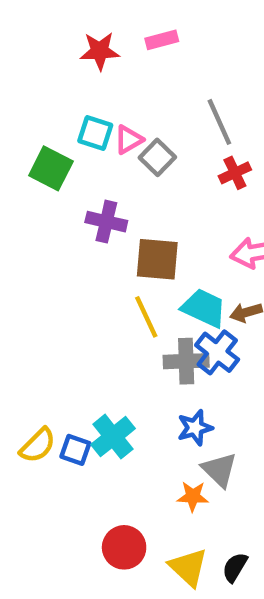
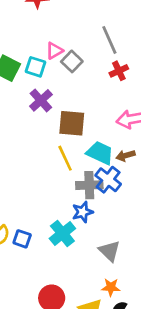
cyan square: (95, 133) -> (36, 67), moved
purple cross: (106, 222) -> (41, 100), turned 35
blue star: (195, 428) -> (83, 212), moved
cyan cross: (113, 437) -> (62, 233), moved
orange star: (193, 496) -> (111, 287), moved

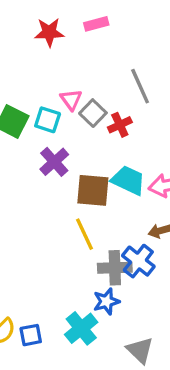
pink triangle: (54, 51) -> (71, 100), turned -36
red cross: (119, 71) -> (120, 125), moved
cyan trapezoid: (100, 153) -> (128, 180), moved
blue square: (22, 239) -> (31, 335), turned -30

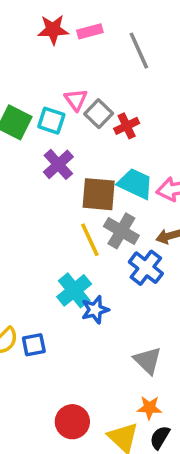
pink rectangle: (96, 24) -> (90, 31), moved
gray line: (140, 86) -> (139, 51), moved
gray cross: (115, 268) -> (121, 231), moved, turned 32
blue star: (106, 301) -> (95, 310), moved
cyan cross: (81, 328) -> (74, 290), moved

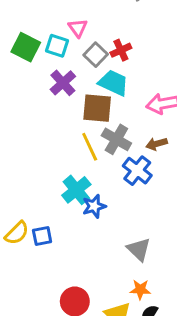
gray square: (99, 114) -> (96, 55), moved
cyan trapezoid: (135, 184) -> (113, 83), moved

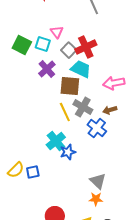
red cross: (121, 50) -> (86, 47), size x1.5
orange star: (140, 290) -> (96, 199), moved

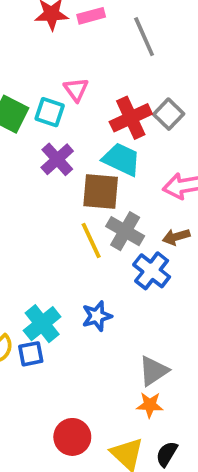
gray square: (69, 50) -> (169, 114), moved
cyan cross: (56, 141) -> (42, 324), moved
gray triangle: (98, 181) -> (153, 371), turned 42

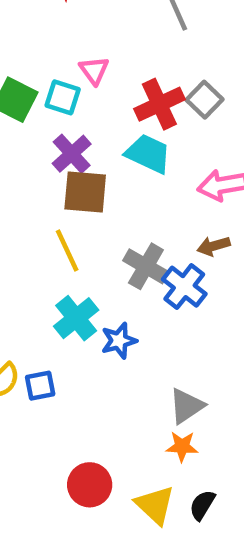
brown square: (101, 191) -> (85, 192), moved
gray cross: (125, 231) -> (146, 266), moved
yellow line: (91, 241) -> (67, 251), moved
cyan cross: (42, 324) -> (76, 318), moved

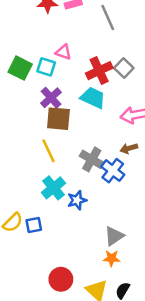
pink triangle: (94, 70) -> (63, 52), turned -35

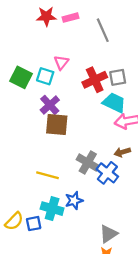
pink triangle: (63, 52) -> (61, 62), turned 49
gray square: (124, 68) -> (118, 77), turned 36
cyan trapezoid: (93, 98) -> (114, 103), moved
yellow line: (49, 151) -> (47, 175), moved, turned -50
cyan cross: (53, 188) -> (52, 209), moved, turned -35

